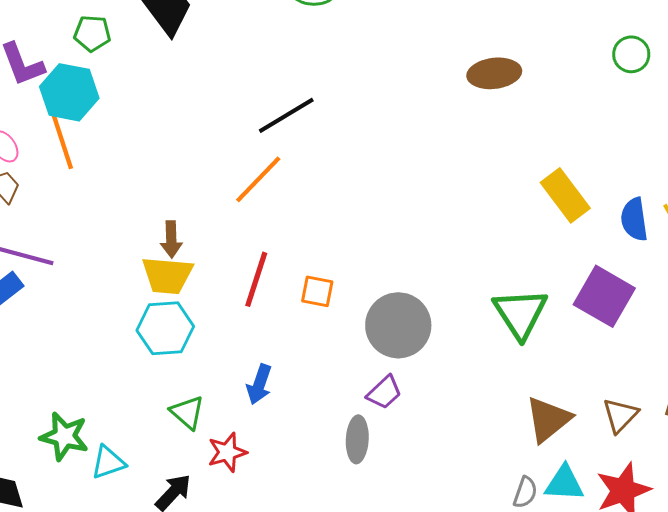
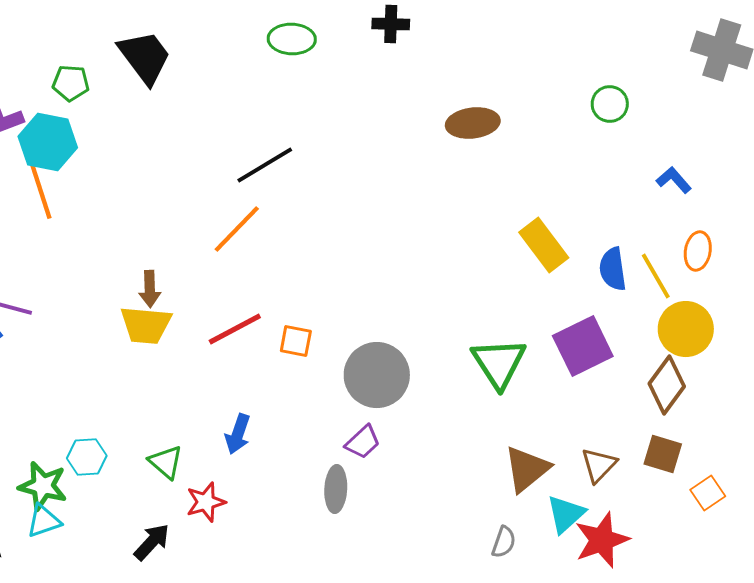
red line: (256, 279) -> (235, 329), turned 44
purple square: (604, 296) -> (583, 346), turned 34
cyan hexagon: (165, 328) -> (87, 457), moved, size x0.7
cyan triangle: (108, 462) -> (44, 521), moved
cyan triangle: (564, 483) -> (566, 514), moved, turned -45

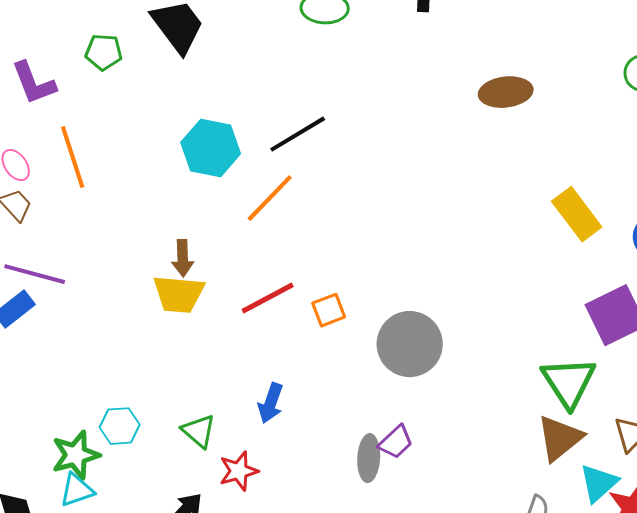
cyan hexagon: (48, 142) -> (211, 148), moved
orange square: (296, 341) -> (329, 310), turned -32
green triangle: (499, 363) -> (569, 382), moved
purple trapezoid: (363, 442) -> (396, 442), moved
green star: (43, 486) -> (76, 455), turned -30

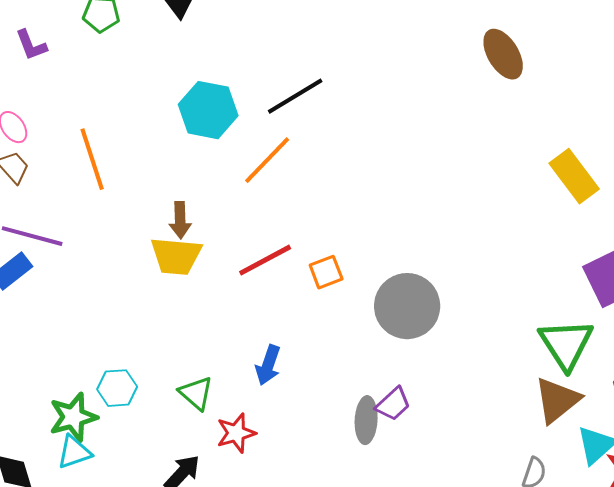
purple L-shape: (34, 83) -> (31, 45), size x0.7
brown ellipse: (506, 92) -> (503, 54), turned 66
orange line: (73, 157) -> (92, 159), moved

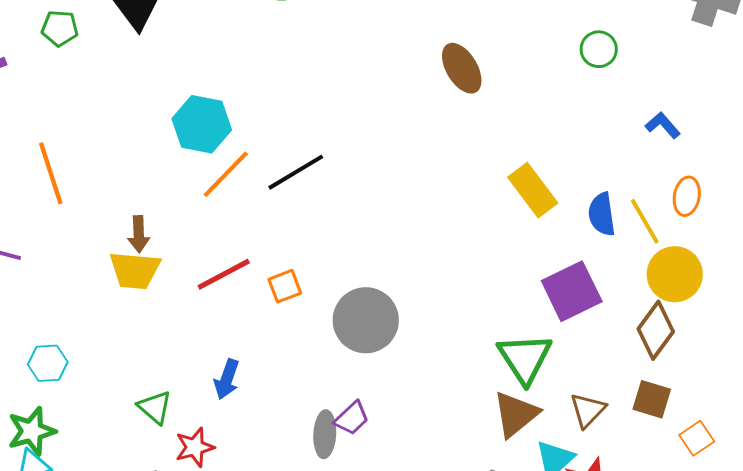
black line: (295, 96) -> (296, 172), moved
cyan hexagon: (208, 110) -> (202, 124), moved
cyan hexagon: (117, 388) -> (48, 363), moved

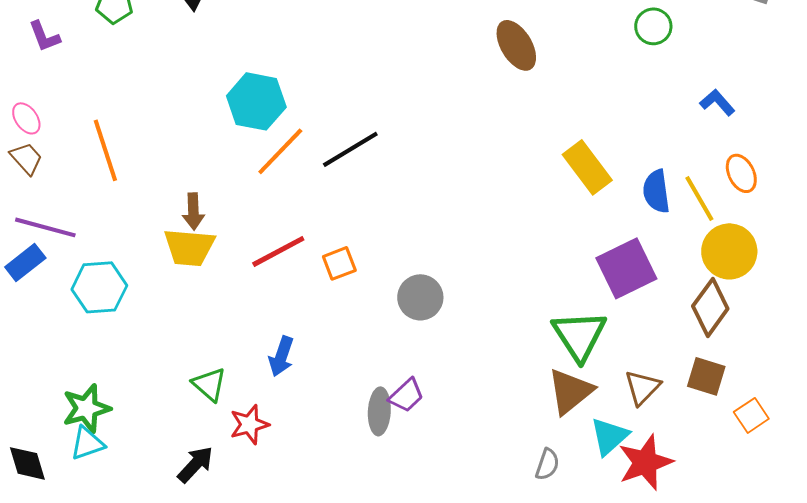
orange ellipse: (687, 196) -> (741, 173), turned -36
gray circle: (366, 320) -> (420, 297), size x0.7
cyan hexagon: (48, 363) -> (99, 287), moved, size x1.4

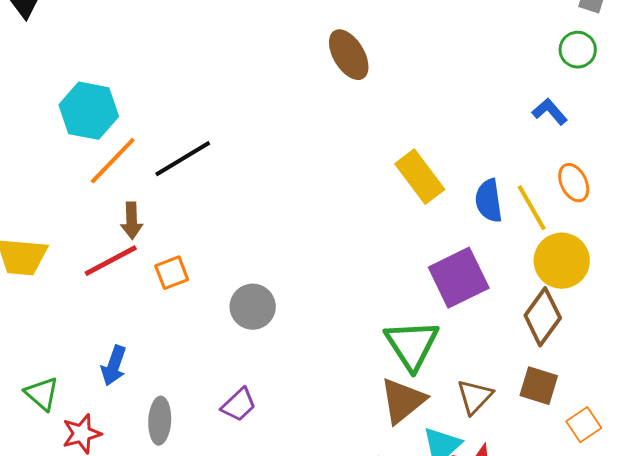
green circle: (653, 26) -> (578, 50), moved
brown arrow: (193, 211) -> (132, 221), moved
gray ellipse: (379, 411) -> (160, 421), moved

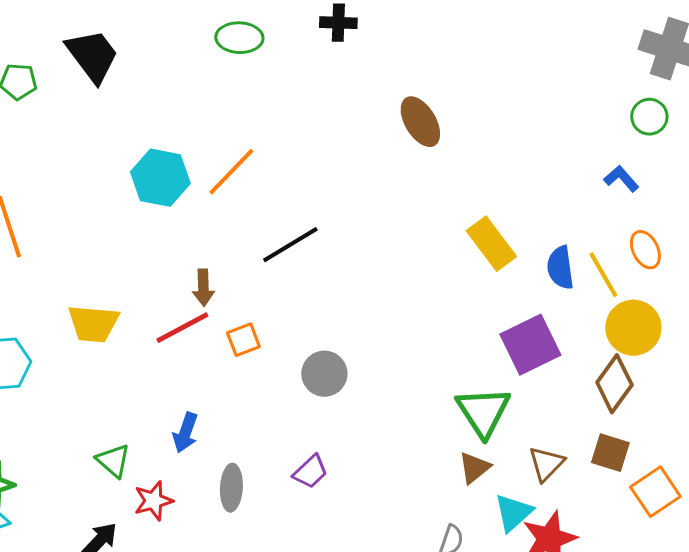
black line: (183, 159) -> (290, 245), moved
orange line: (113, 161) -> (231, 172), moved
brown triangle: (403, 401) -> (474, 468), size x0.7
orange square: (584, 425) -> (655, 492), size x1.4

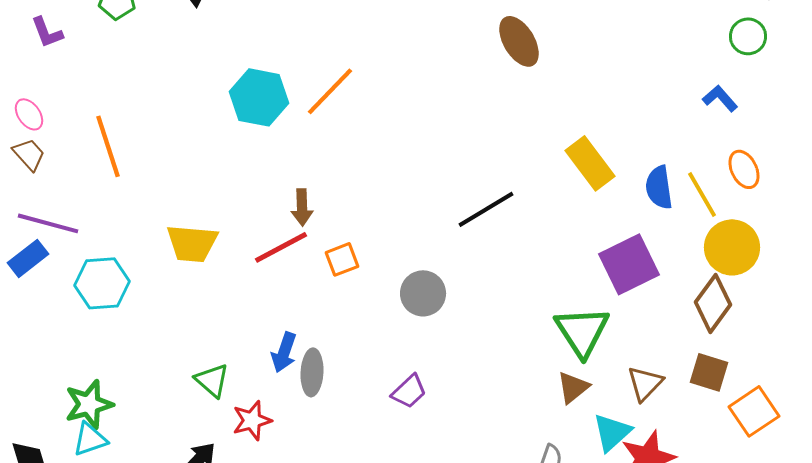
black line: (290, 245) -> (486, 209), moved
gray ellipse: (231, 488) -> (312, 372), moved

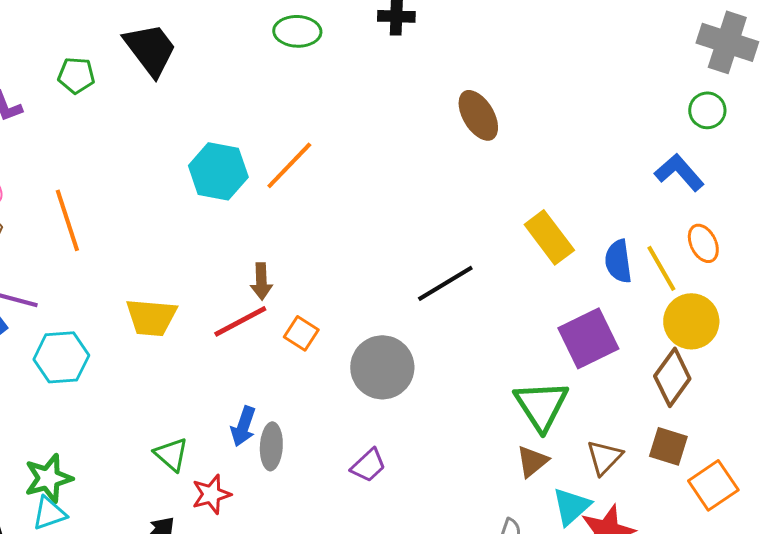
blue L-shape: (720, 98) -> (679, 172), size x1.4
orange square: (342, 259) -> (301, 333), turned -36
gray circle: (423, 293) -> (382, 367), size x1.4

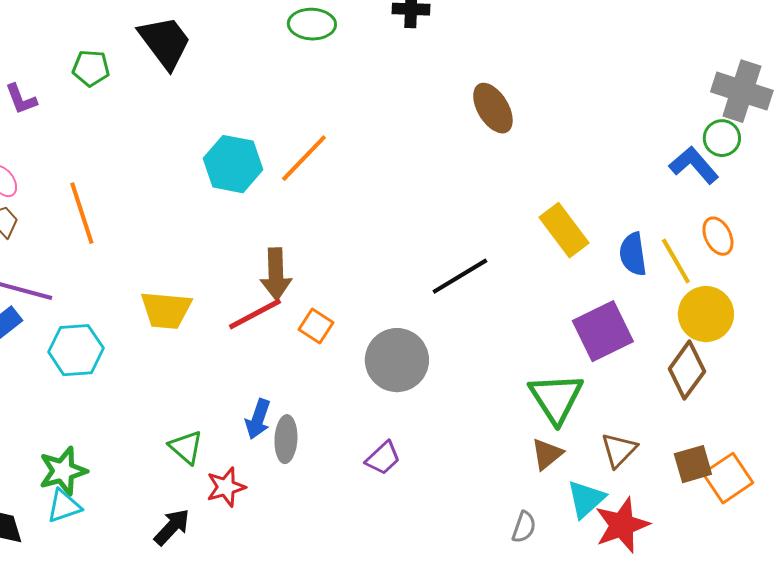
gray cross: (727, 42) -> (742, 91), moved
green circle: (707, 110) -> (722, 138), moved
brown arrow: (261, 281) -> (276, 274), size x1.4
brown square: (668, 446) -> (693, 464), moved, turned -33

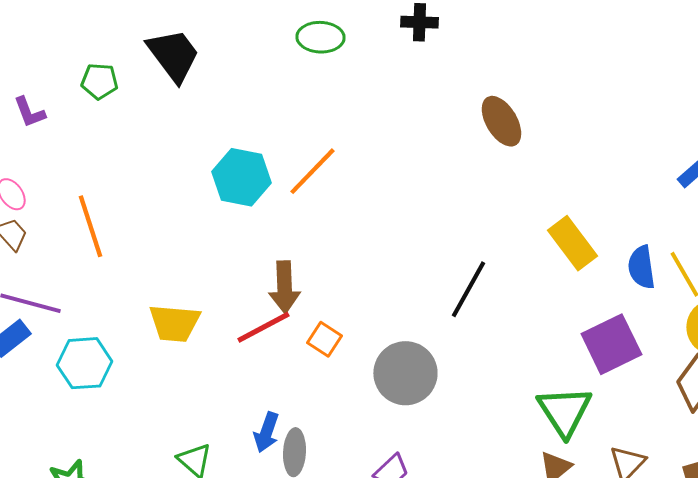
black line: (460, 276) -> (468, 289), turned -30

